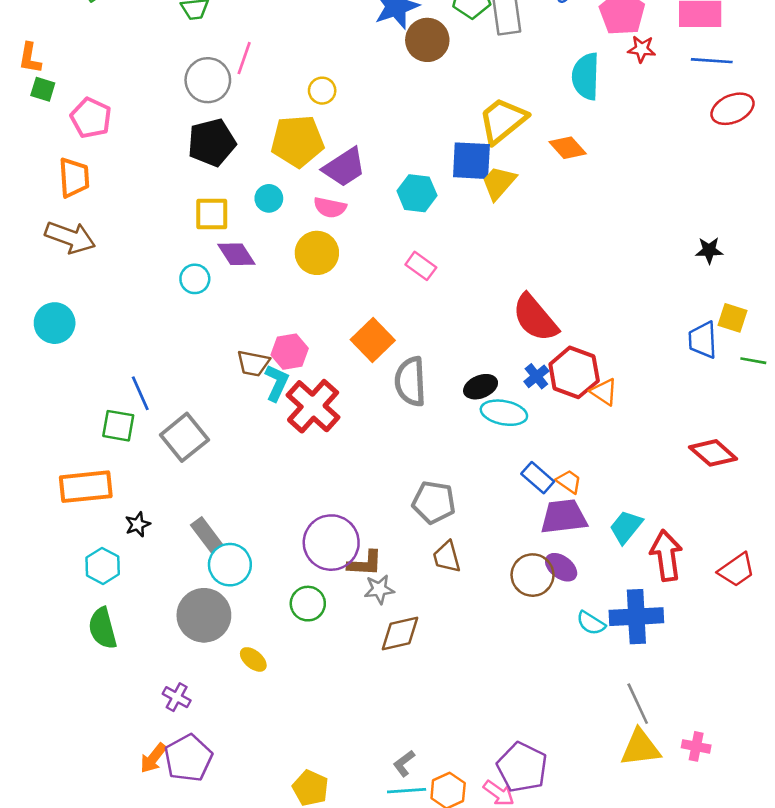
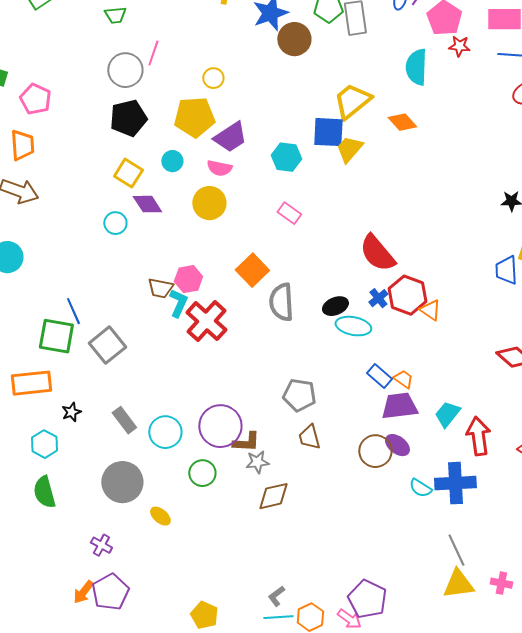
yellow square: (212, 214) -> (128, 173), turned 32
green square: (118, 426) -> (56, 336), size x1.4
cyan circle: (230, 565) -> (165, 432), moved

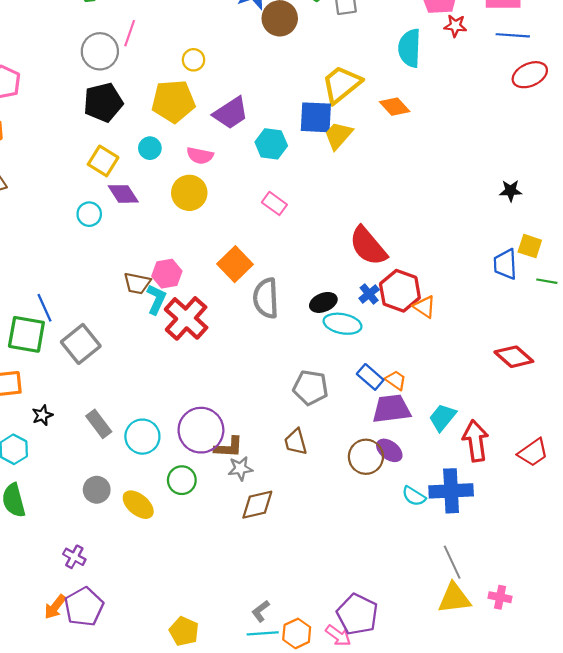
purple trapezoid: (230, 137) -> (231, 113), moved
gray pentagon: (299, 395) -> (311, 388), moved
gray circle: (122, 482) -> (97, 490), size x0.6
yellow ellipse: (160, 516) -> (138, 505), moved, size x1.4

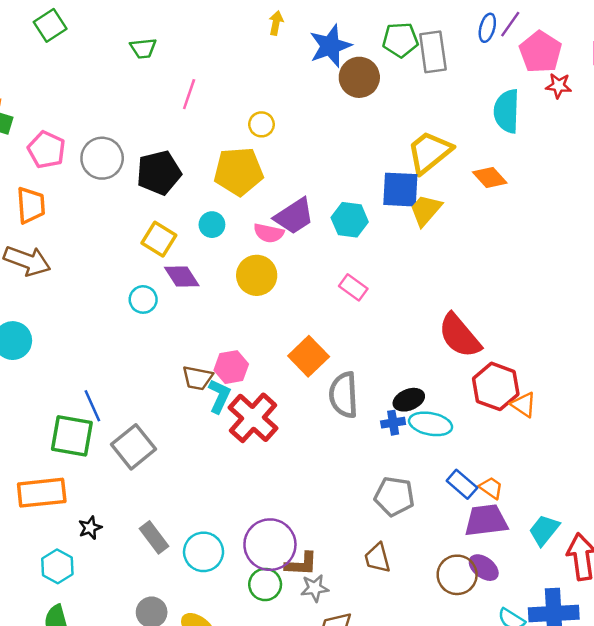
gray circle: (100, 51) -> (102, 158), moved
purple trapezoid: (231, 113) -> (294, 216), moved
blue cross: (369, 294) -> (393, 423), moved, turned 30
green circle: (182, 480) -> (265, 584), moved

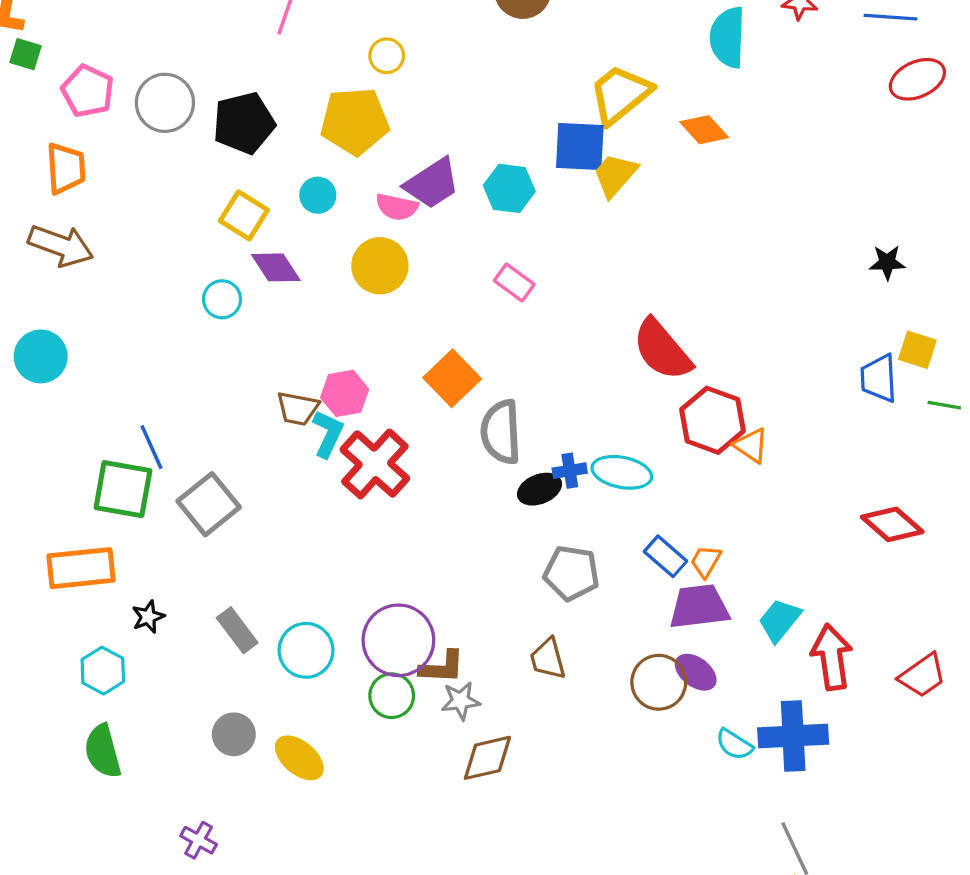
black ellipse: (409, 400) -> (539, 489), moved
orange trapezoid: (491, 488) -> (706, 561), turned -95

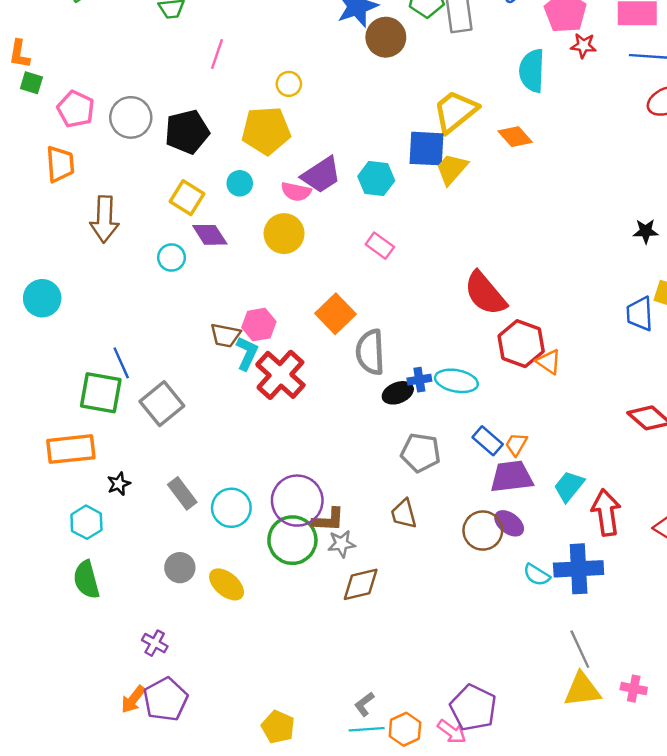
brown arrow: (61, 246) -> (104, 219), moved, turned 72
green circle: (392, 696) -> (292, 540), size x1.5

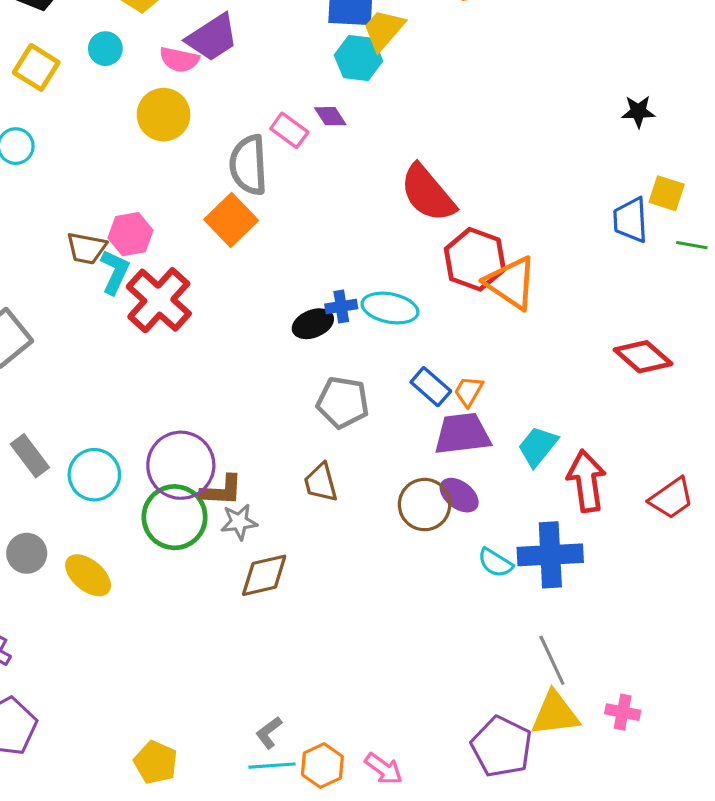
cyan hexagon: (376, 178) -> (358, 58), moved
purple diamond: (210, 235) -> (330, 116), moved, size x0.7
gray semicircle: (370, 352) -> (248, 165), moved
orange triangle: (549, 362) -> (511, 283), size x1.6
purple pentagon: (473, 708) -> (502, 747), moved

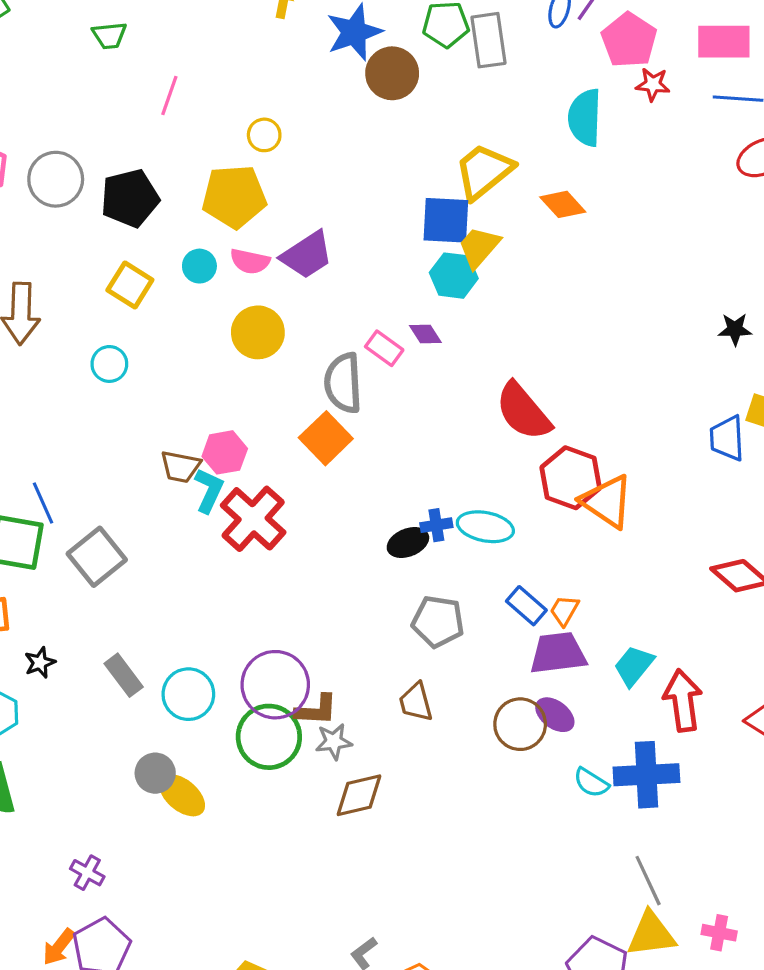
pink semicircle: (179, 60) -> (250, 261), moved
gray circle: (27, 553) -> (155, 773), moved

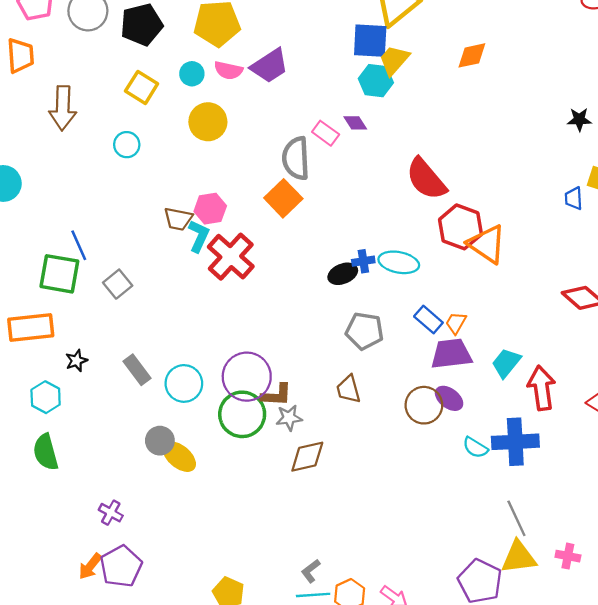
orange diamond: (563, 204) -> (472, 55), moved, turned -60
yellow circle: (258, 332) -> (208, 122), moved
blue trapezoid: (727, 438) -> (574, 198), size x0.7
gray square: (97, 557) -> (118, 284), size x0.7

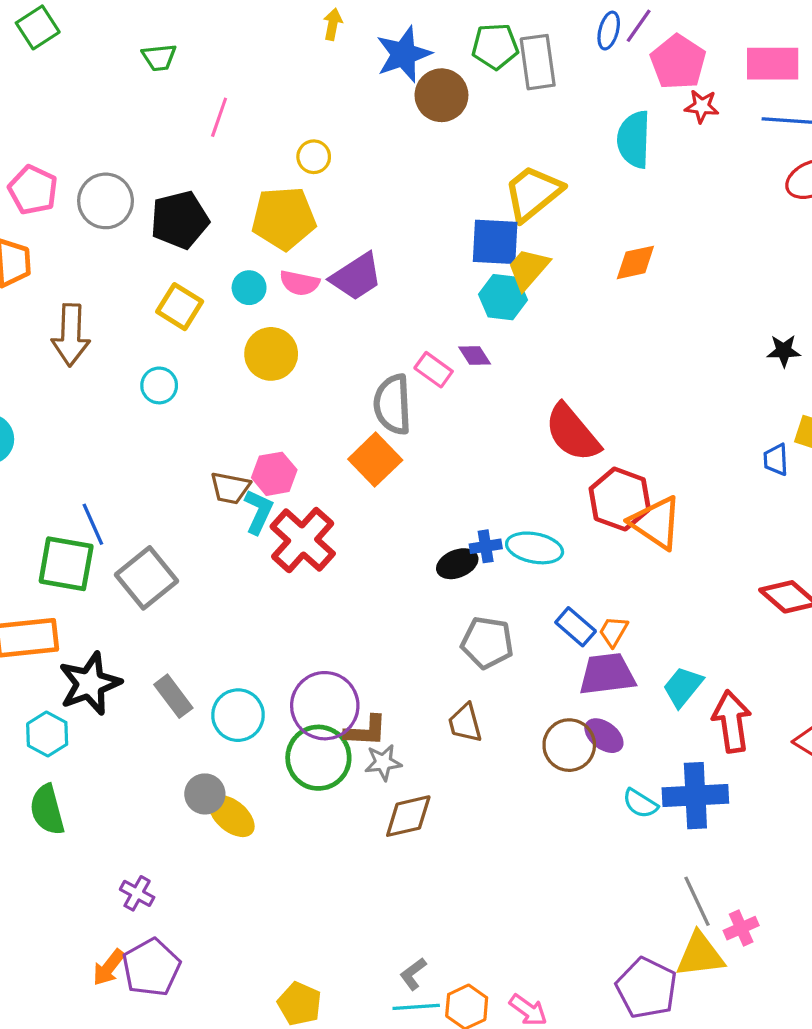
gray square: (118, 284) -> (147, 578), size x1.5
black star: (76, 361) -> (90, 684), size x2.0
pink cross: (568, 556) -> (741, 928), moved, turned -35

